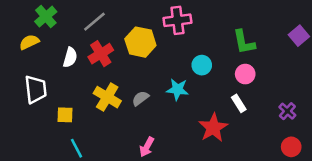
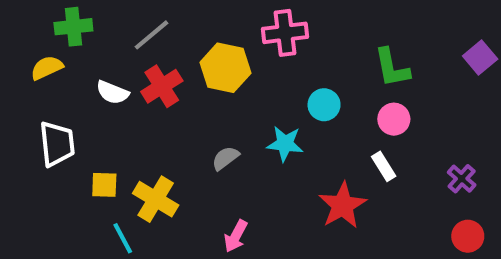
green cross: (46, 17) -> (73, 27), turned 35
white semicircle: (70, 57) -> (112, 92), turned 96
yellow cross: (107, 97) -> (156, 199), moved

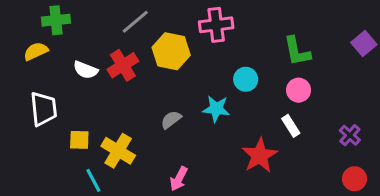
gray line: (152, 35) -> (135, 22), moved

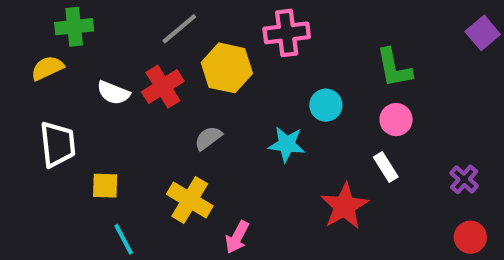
purple square: (364, 43) -> (483, 33), moved
gray semicircle: (171, 120) -> (208, 138), moved
yellow cross: (118, 151) -> (190, 200), moved

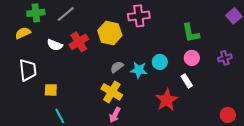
gray line: (179, 29) -> (66, 14), moved
cyan circle: (326, 105) -> (160, 62), moved
gray semicircle: (208, 138) -> (117, 67), moved
purple cross: (464, 179) -> (225, 58), moved, turned 32
yellow cross: (190, 200) -> (112, 92), moved

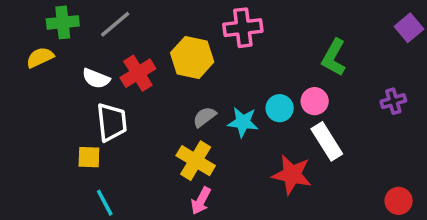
green L-shape: (191, 33) -> (334, 57), turned 40
pink circle: (192, 58) -> (315, 101), moved
white trapezoid: (28, 70) -> (112, 122), moved
white rectangle: (187, 81) -> (327, 141), size x1.5
red star: (167, 100) -> (292, 175), turned -30

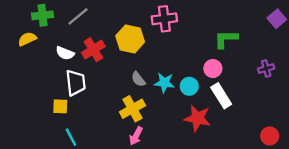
green L-shape: (334, 57) -> (226, 39), turned 60
cyan circle: (280, 108) -> (189, 86), moved
gray semicircle: (204, 117) -> (138, 79), turned -91
yellow cross: (196, 161) -> (132, 109), turned 30

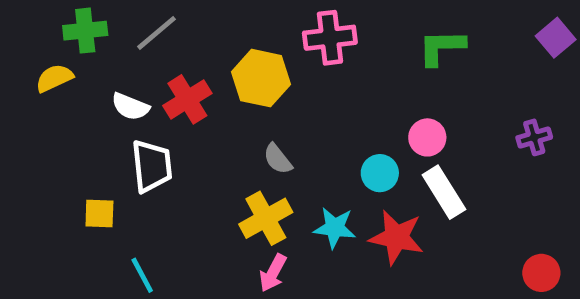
green L-shape: (226, 39) -> (442, 47), moved
cyan star: (164, 83) -> (335, 228), moved
yellow square: (60, 106) -> (99, 214), moved

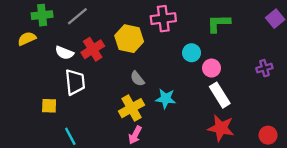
cyan circle: (380, 173) -> (192, 53), moved
cyan star: (335, 228) -> (166, 99), moved
red star: (396, 237) -> (221, 128), moved

